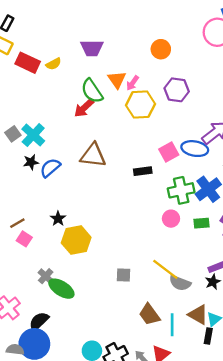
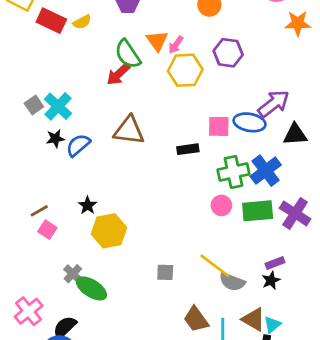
pink square: (169, 152) -> (219, 126), turned 30
green rectangle: (201, 223) -> (258, 211), size x1.6

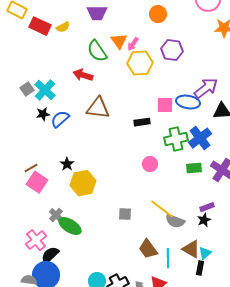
red arrow: (118, 74) -> (83, 75), moved, turned 60
pink circle: (221, 205) -> (150, 164), moved
green rectangle: (258, 211) -> (194, 168), size x0.7
pink square: (47, 230) -> (37, 182), size x1.5
pink cross: (29, 311) -> (36, 240), moved

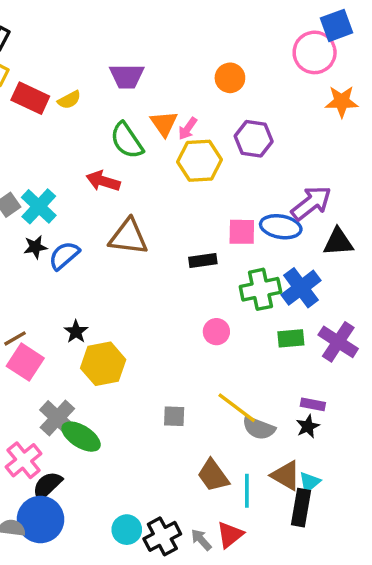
purple rectangle: (207, 207) -> (313, 404), turned 32
gray cross: (56, 215) -> (57, 418), size x1.5
black rectangle: (200, 268) -> (301, 508), size x1.5

